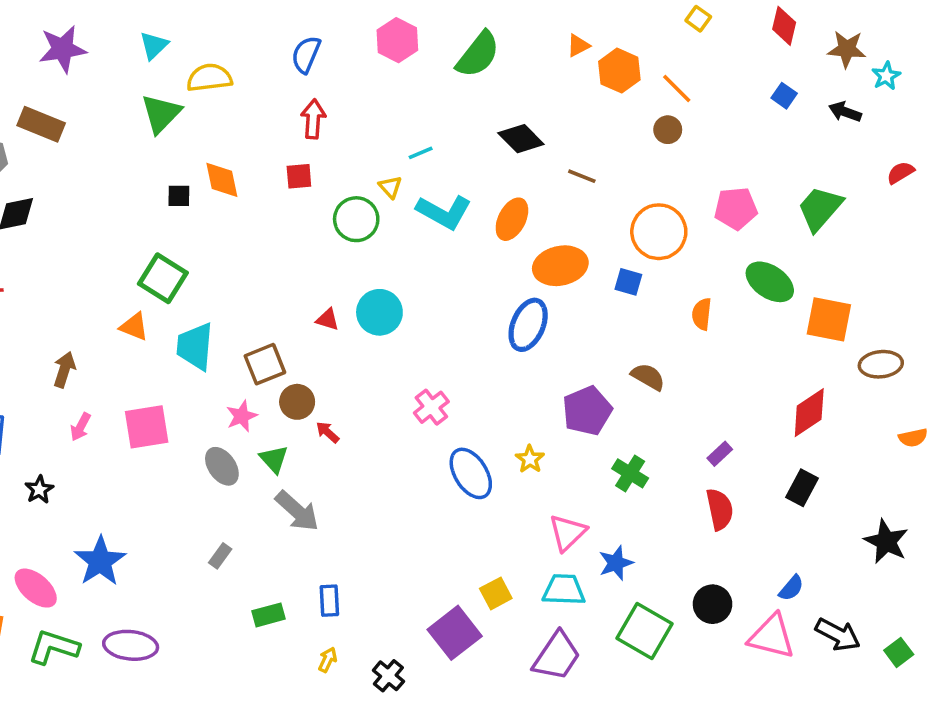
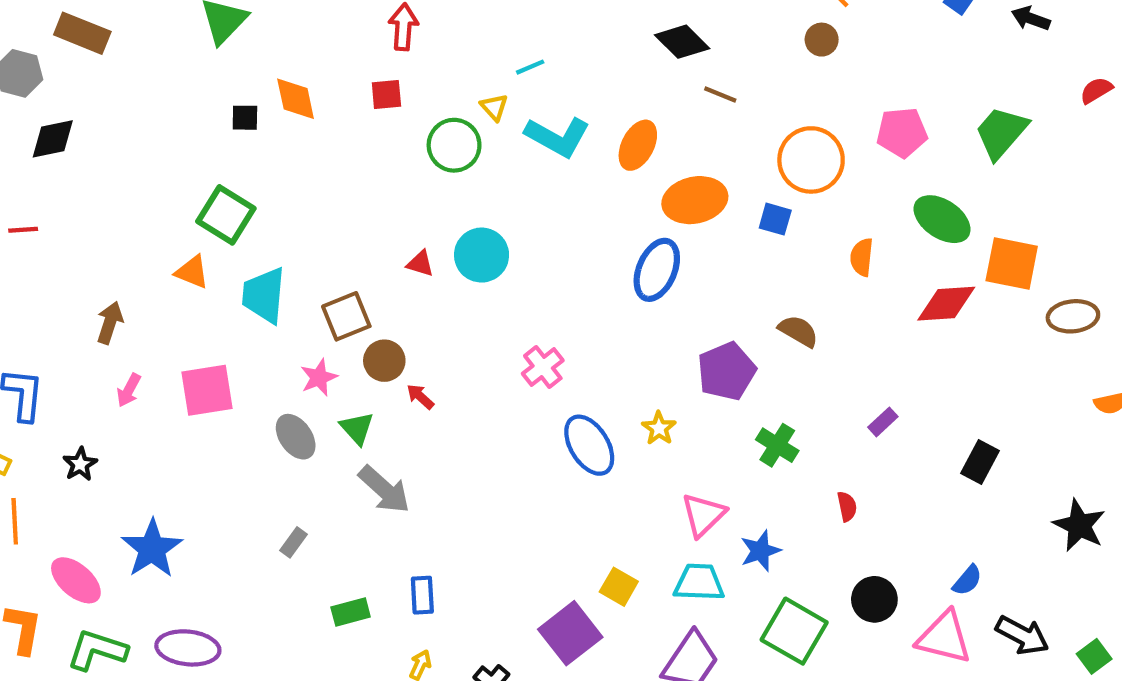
black diamond: (521, 139) -> (682, 42), moved
red diamond: (809, 413) -> (946, 304), moved, turned 30
red semicircle: (720, 509) -> (847, 506), moved, size x0.6
yellow square: (496, 593) -> (619, 587), turned -32

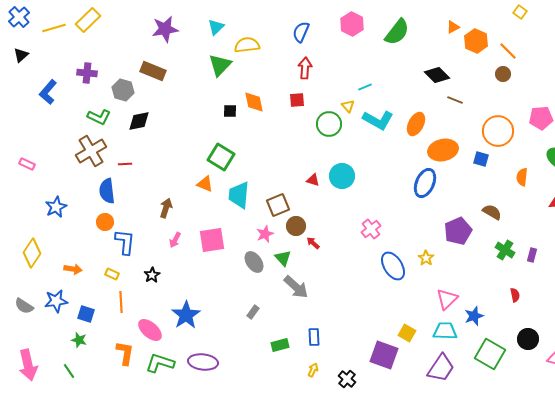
purple rectangle: (883, 422) -> (532, 255), turned -32
green cross: (777, 445) -> (505, 250), moved
purple square: (570, 633) -> (384, 355), turned -32

